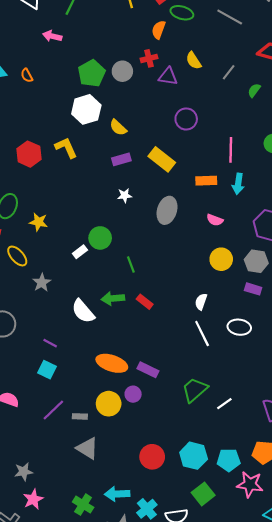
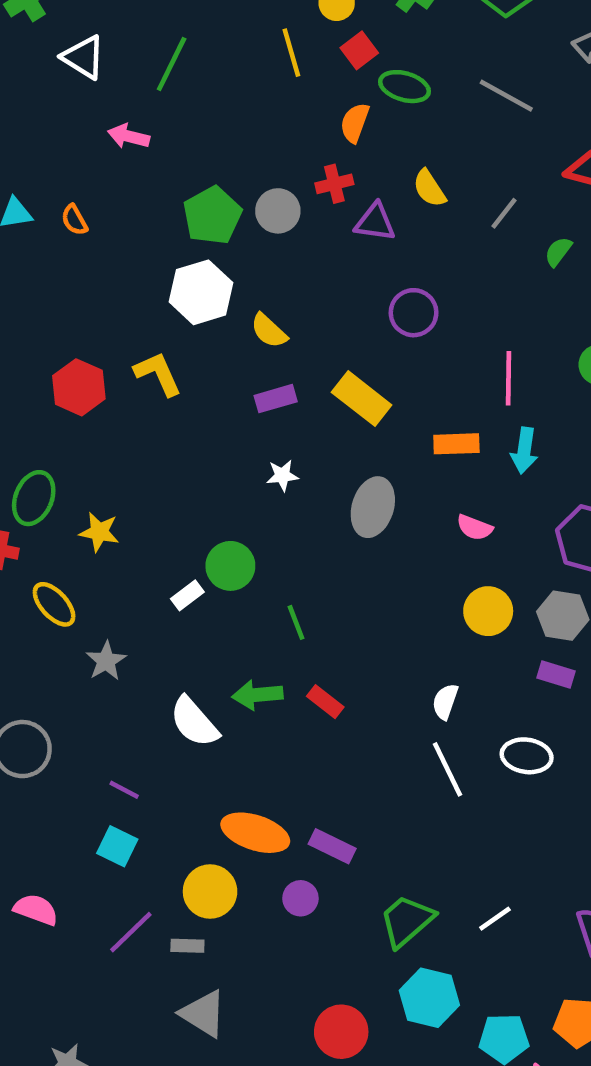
green trapezoid: (195, 390) -> (407, 921), moved
yellow circle: (109, 404) -> (210, 891), moved
cyan hexagon: (194, 456) -> (429, 998), moved

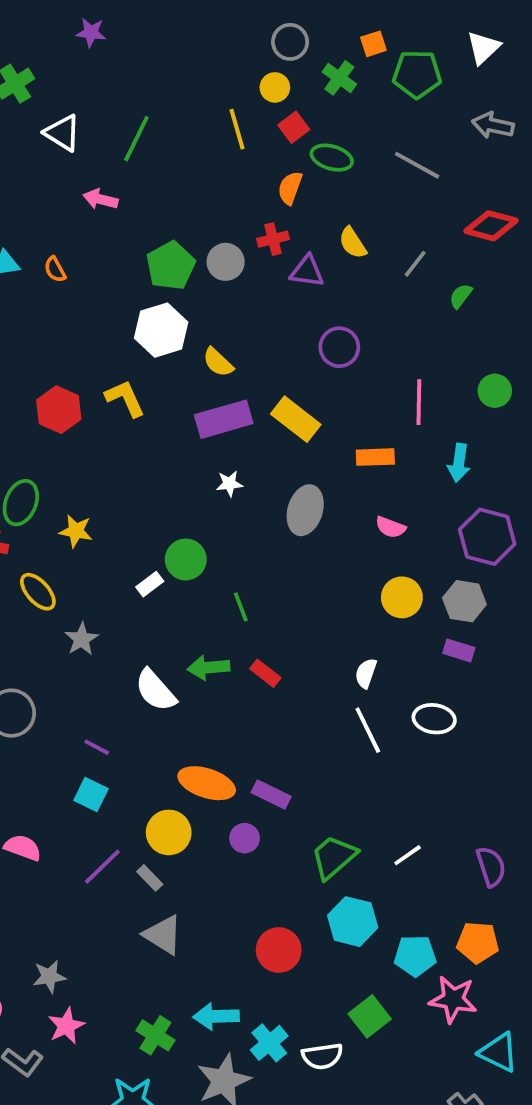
purple rectangle: (276, 399) -> (224, 419), size x1.6
cyan arrow: (524, 451) -> (459, 463), moved
gray rectangle: (187, 946) -> (150, 878), turned 44

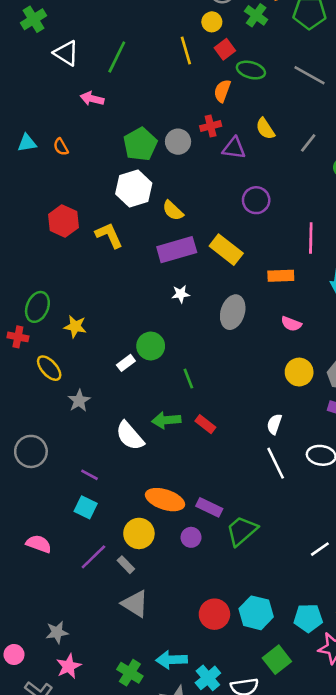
red hexagon: (59, 410) -> (63, 221), moved
white line: (408, 855) -> (320, 549), moved
green trapezoid: (334, 857) -> (242, 531), moved
cyan hexagon: (353, 922) -> (256, 613), moved

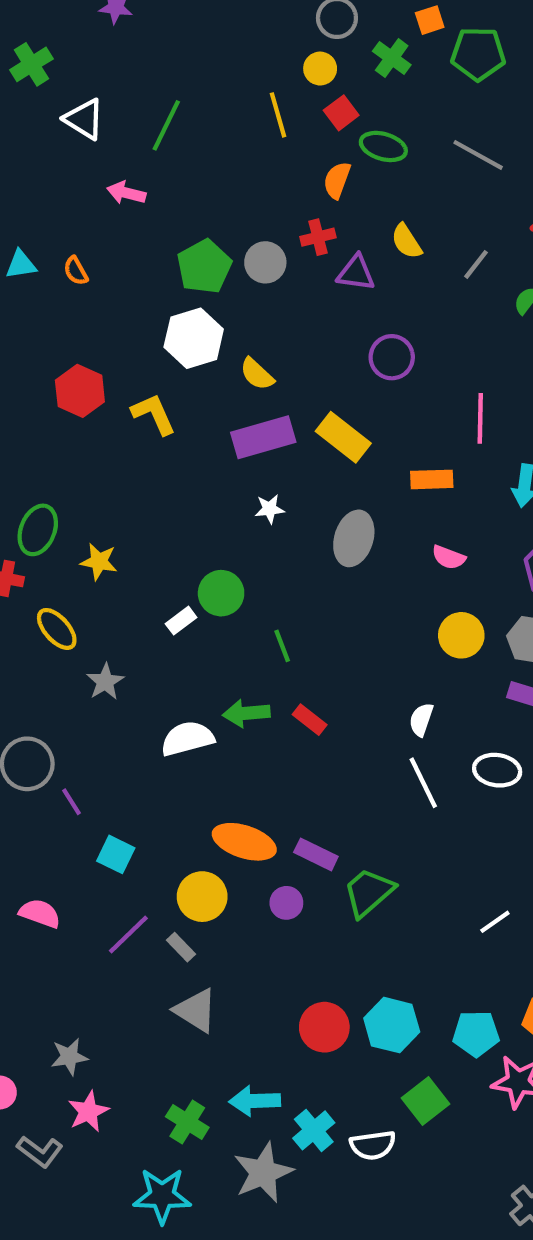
white semicircle: (130, 436) -> (187, 739), turned 116
purple line: (89, 475) -> (71, 802), moved, turned 30

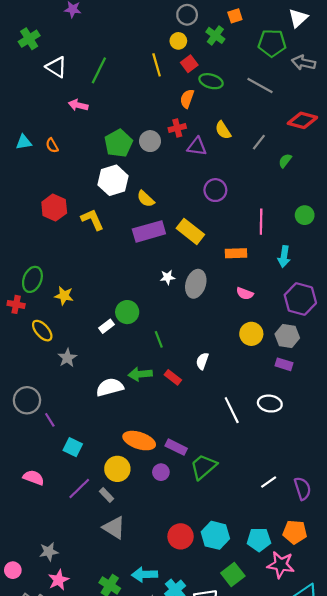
green pentagon: (478, 54) -> (272, 43), moved
white star: (270, 509) -> (167, 277), moved
white semicircle: (421, 720) -> (202, 361), moved

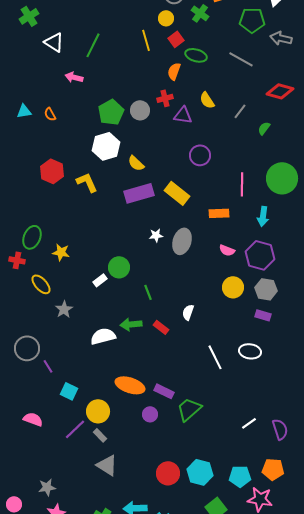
green circle: (305, 215) -> (282, 178), size x1.8
purple hexagon: (300, 299) -> (260, 255), moved
yellow circle: (117, 469) -> (98, 411), moved

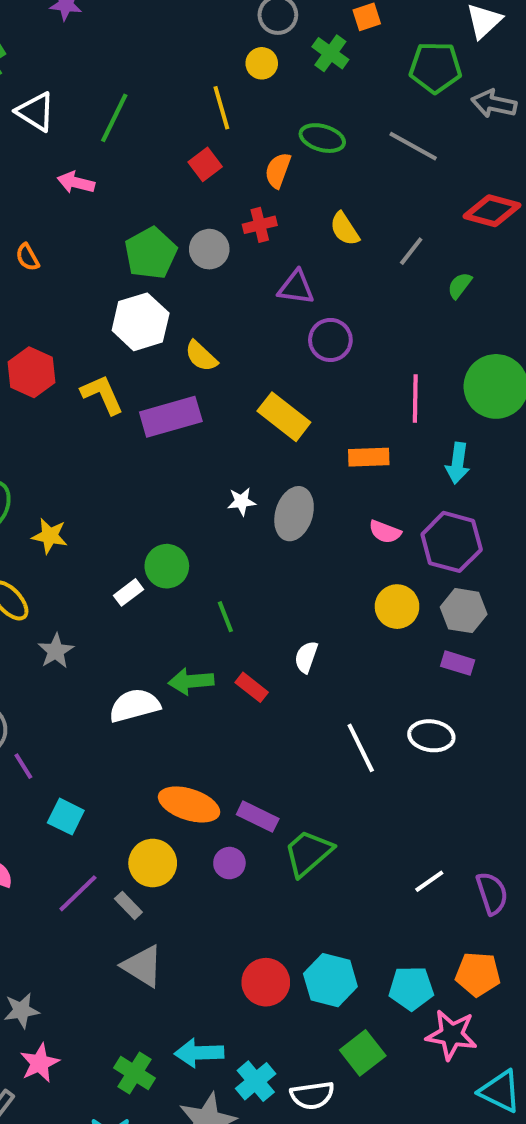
red square: (176, 39) -> (205, 164), moved
purple triangle: (183, 115) -> (296, 287), moved
purple rectangle: (139, 193) -> (171, 417), moved
yellow circle: (98, 411) -> (153, 863), moved

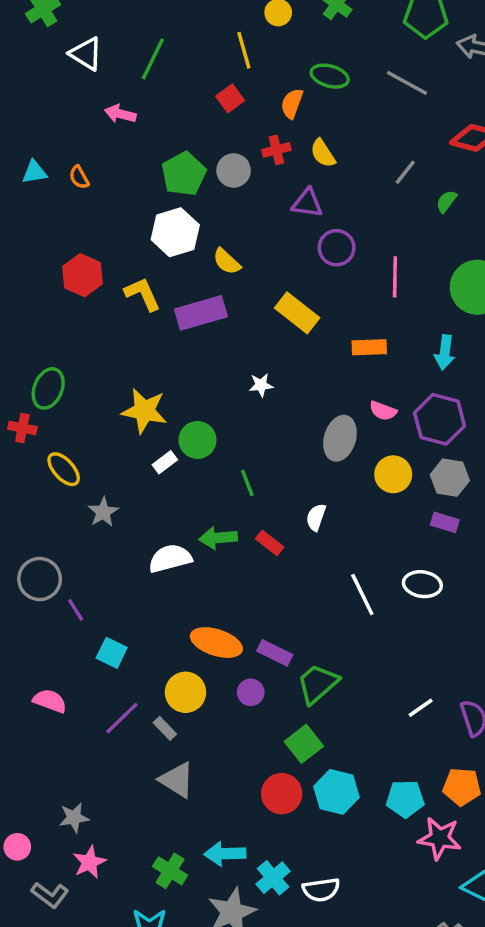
yellow semicircle: (345, 229) -> (323, 153), moved
pink line: (415, 399) -> (395, 277), moved
gray ellipse: (294, 514) -> (340, 438), moved
yellow star: (50, 536) -> (144, 411), moved, size x1.5
green square: (363, 1053) -> (304, 744), moved

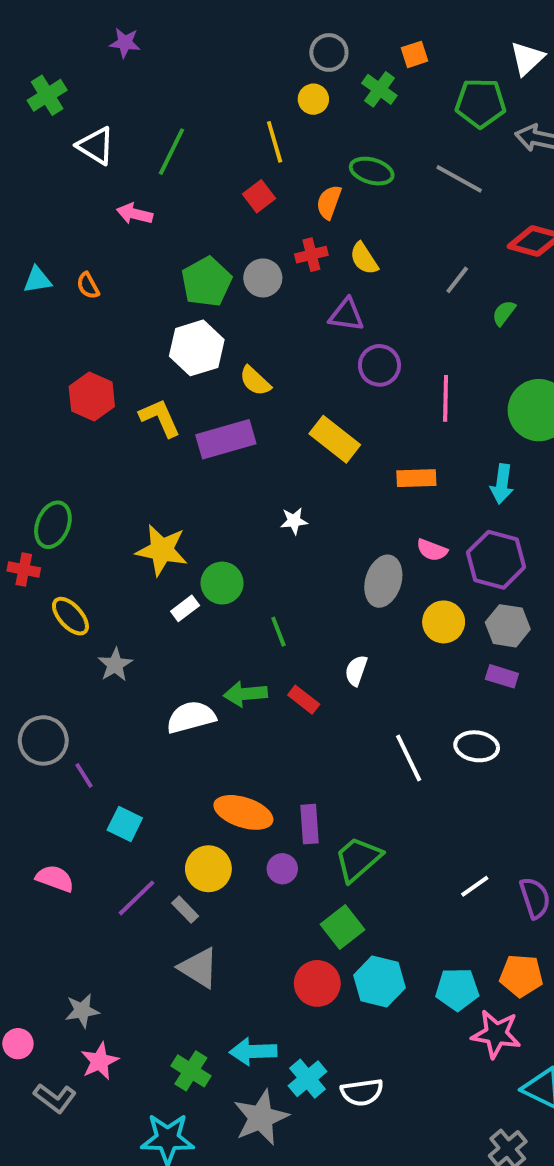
purple rectangle: (275, 653) -> (309, 824), turned 60

